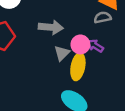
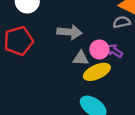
gray triangle: (62, 53) -> (81, 58), turned 49
yellow ellipse: (78, 67) -> (97, 72), turned 55

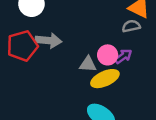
gray arrow: (70, 32) -> (49, 41), moved
purple arrow: (114, 51) -> (123, 56), turned 112

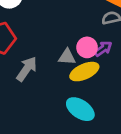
gray arrow: (49, 41) -> (27, 69), moved, turned -60

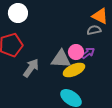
gray triangle: (67, 57) -> (61, 59), size x1.5

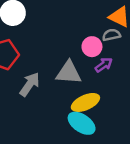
pink circle: (76, 52) -> (92, 47), moved
yellow ellipse: (74, 70) -> (85, 102), moved

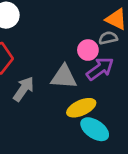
purple arrow: (104, 65) -> (100, 69), size x1.5
cyan ellipse: (82, 123) -> (95, 129), moved

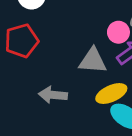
gray arrow: (24, 89) -> (53, 95), moved, turned -120

